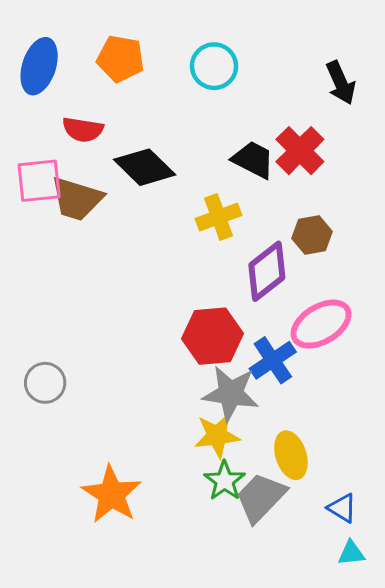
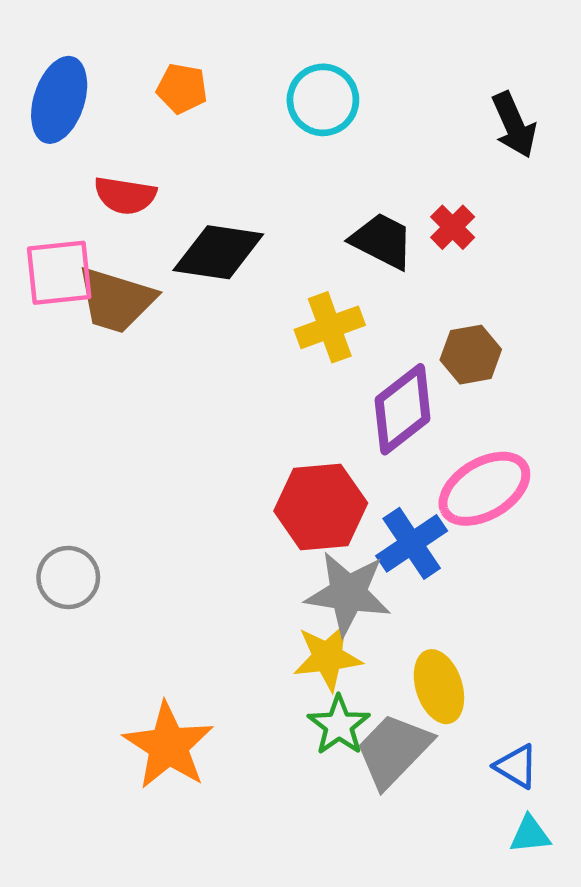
orange pentagon: (121, 59) -> (182, 89), size x0.7
red cross: (300, 151) -> (453, 227), size x0.6
black diamond: (145, 167) -> (218, 252), turned -36

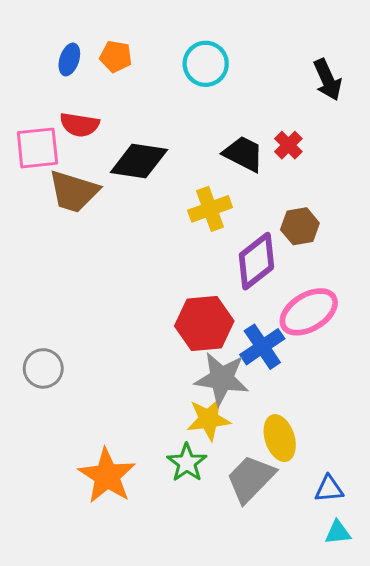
blue ellipse: (59, 100) -> (69, 59), moved, size x0.6
pink square: (59, 273) -> (37, 148), moved
green star: (339, 725) -> (187, 463), moved
blue triangle: (516, 766) -> (329, 489), turned -36

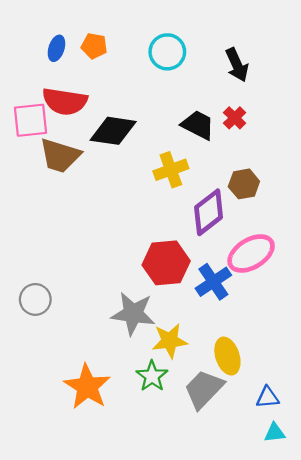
black arrow: (328, 80) -> (237, 65), moved
red semicircle: (79, 125) -> (65, 101), size x1.4
gray star: (222, 379) -> (133, 314), moved

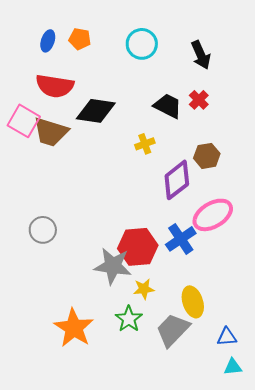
pink square: (31, 120) -> (24, 121), moved, turned 36
yellow cross: (171, 170) -> (145, 144), size x0.7
red hexagon: (166, 263) -> (138, 247), moved
gray circle: (35, 299) -> (43, 230), moved
yellow star: (170, 341) -> (144, 289), size x0.7

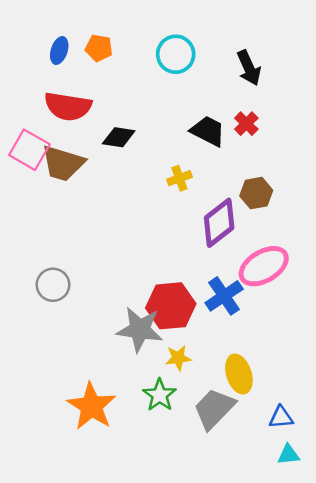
black diamond: (96, 111) -> (119, 137), size x0.7

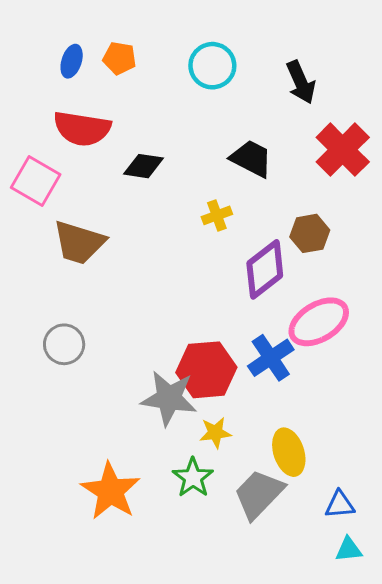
red cross: (246, 124) -> (343, 150), moved, size x1.8
brown trapezoid: (63, 163) -> (79, 242), moved

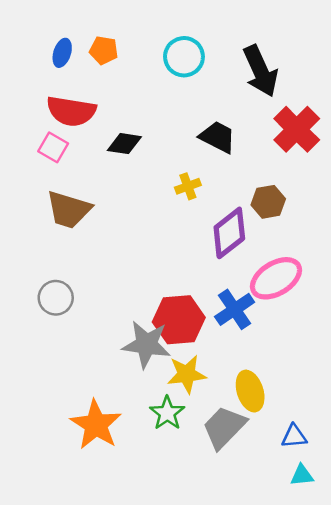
black arrow: (301, 82) -> (260, 71), size x1.4
pink square: (36, 181) -> (53, 147), moved, size x0.7
yellow star: (215, 433) -> (187, 374), size x1.4

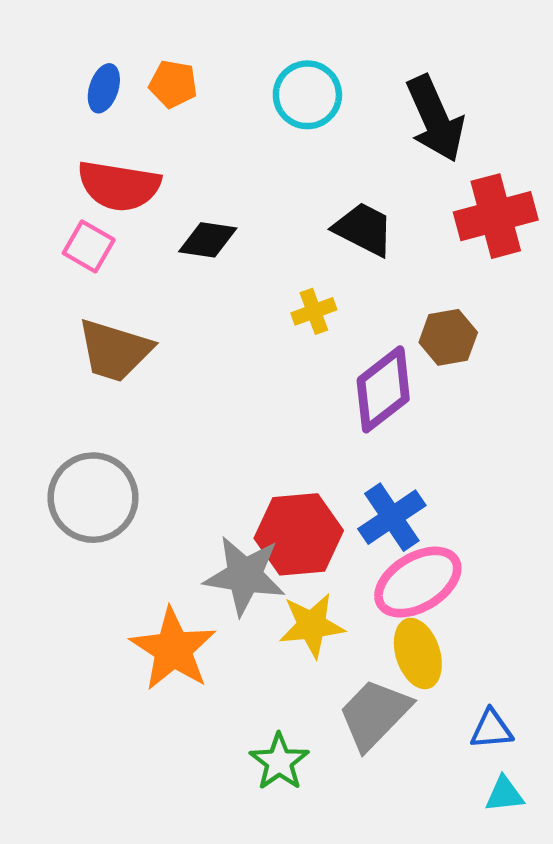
red cross: (297, 129) -> (496, 216), turned 30
pink ellipse: (276, 278) -> (418, 582), moved
gray circle: (56, 298) -> (93, 498), size x1.5
green star: (167, 413) -> (279, 762), moved
orange star: (96, 425) -> (173, 649), moved

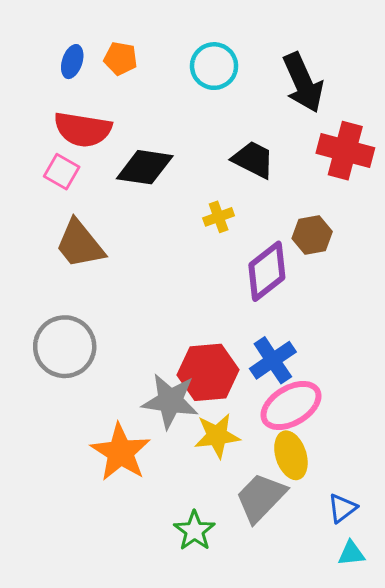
red cross: (496, 216) -> (345, 151), turned 30
black diamond: (208, 240) -> (145, 167), size x1.4
brown trapezoid: (115, 350) -> (80, 244), turned 34
blue triangle: (491, 729) -> (342, 508), turned -32

